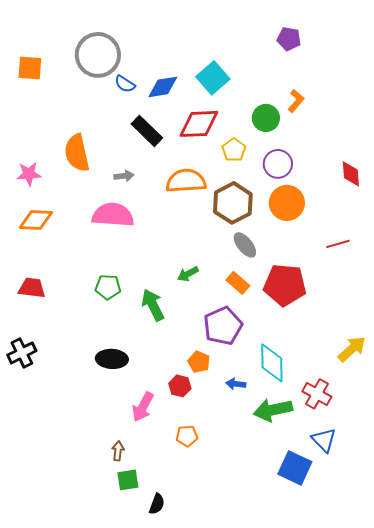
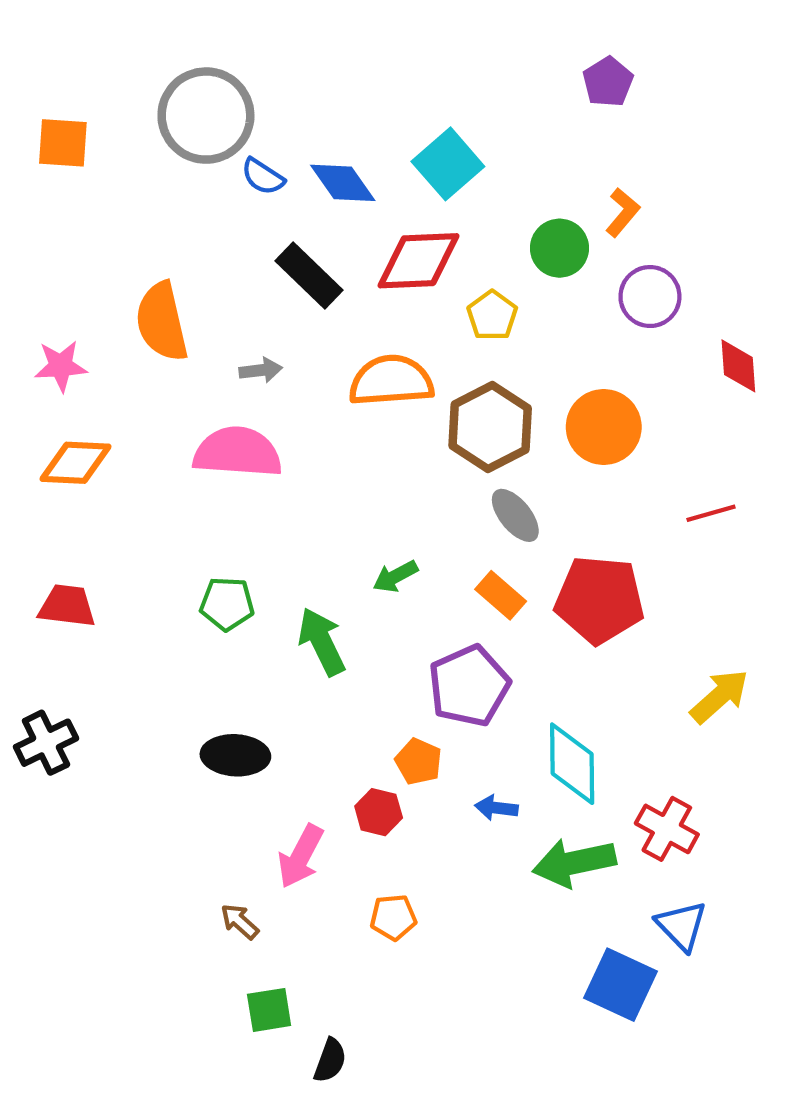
purple pentagon: (289, 39) -> (608, 82), turned 30
blue diamond: (163, 87) -> (343, 183), turned 64
purple circle: (278, 164) -> (650, 297), moved
yellow arrow: (352, 349) -> (719, 696), moved
brown arrow: (118, 451) -> (240, 922), moved, turned -54

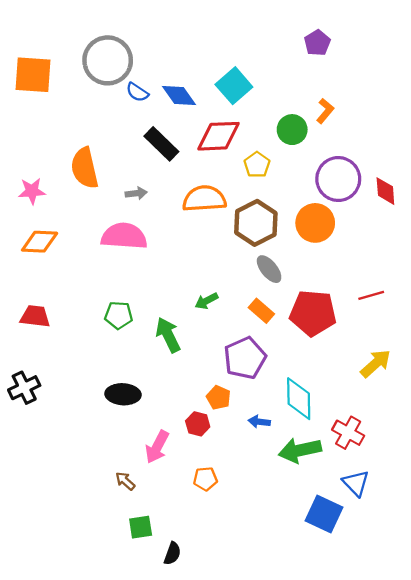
orange square: (63, 143) -> (33, 75), size x1.4
purple circle: (650, 297) -> (338, 179), moved, size x1.4
red line: (711, 513) -> (371, 295), moved

